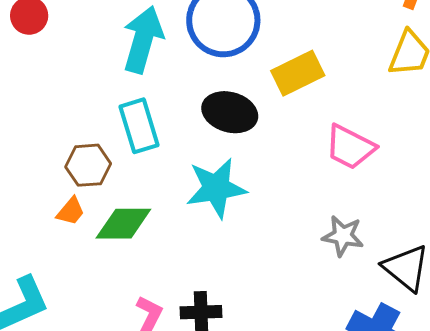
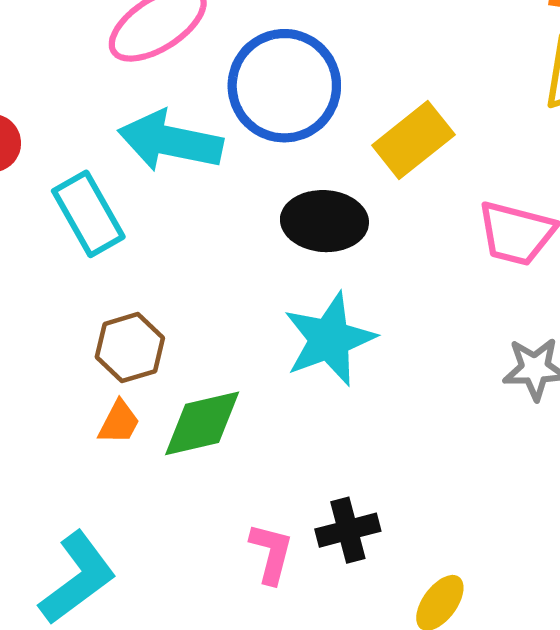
cyan arrow: (143, 40) -> (170, 141), turned -82
cyan rectangle: (139, 126) -> (88, 214), moved

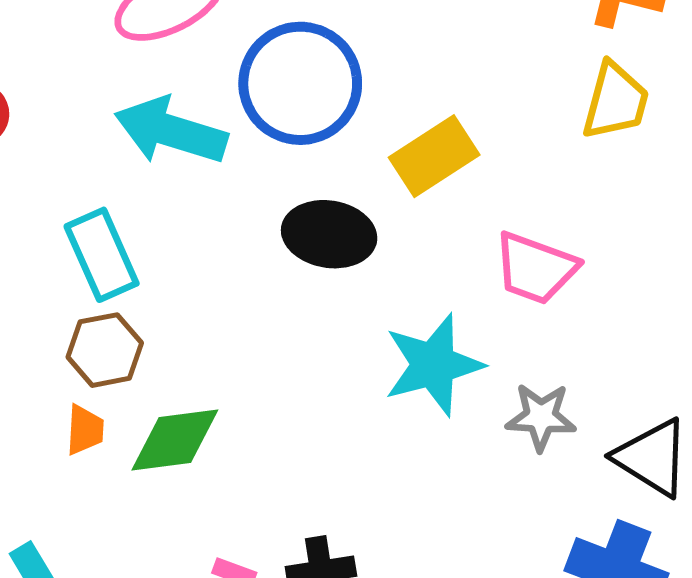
cyan rectangle: (88, 214) -> (102, 255), moved
cyan star: (329, 339) -> (433, 365), moved
orange trapezoid: (119, 422) -> (85, 430), turned -30

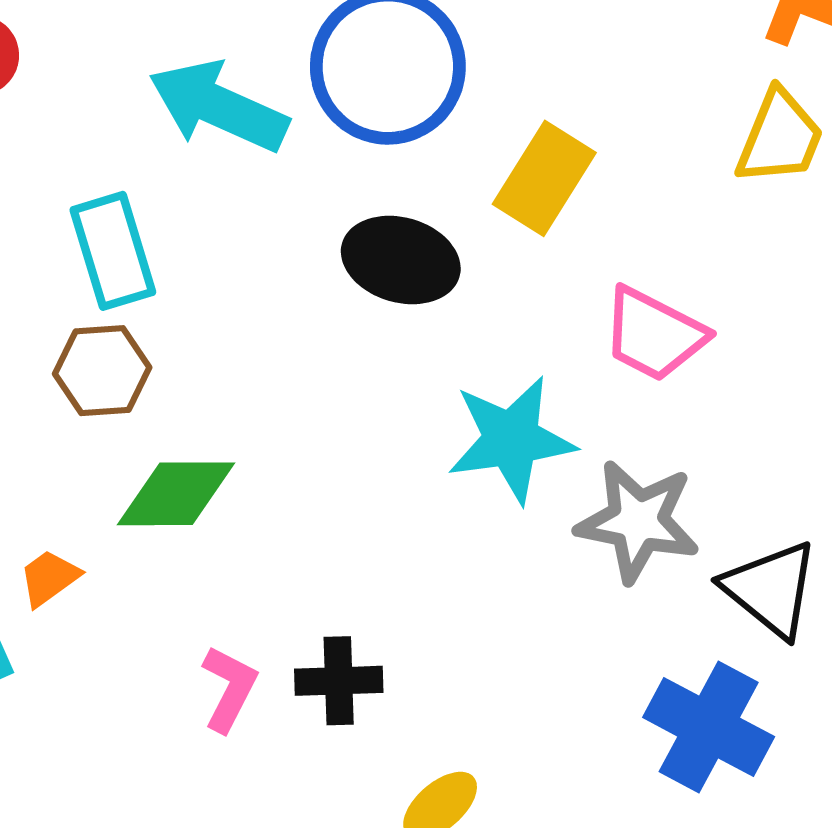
yellow rectangle: (434, 156) -> (544, 178), turned -32
gray star: (541, 417) -> (638, 521), size x1.4
orange trapezoid: (85, 430) -> (49, 578), moved, turned -136

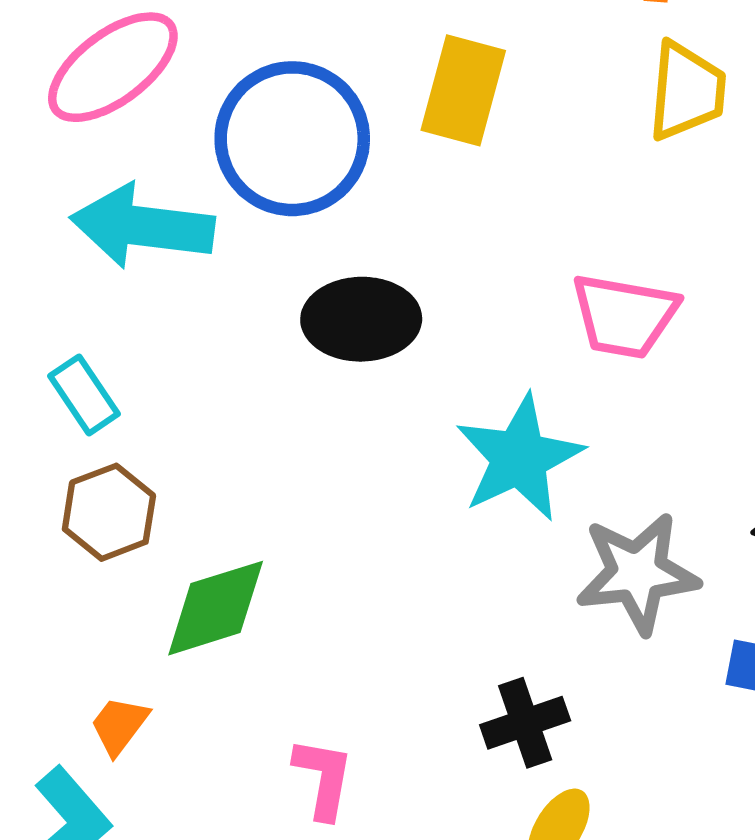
yellow rectangle: (544, 178) -> (463, 90), moved
cyan rectangle: (113, 251) -> (84, 395), size x0.7
gray star: (638, 521) -> (637, 573), moved
black cross: (339, 681) -> (525, 723), moved

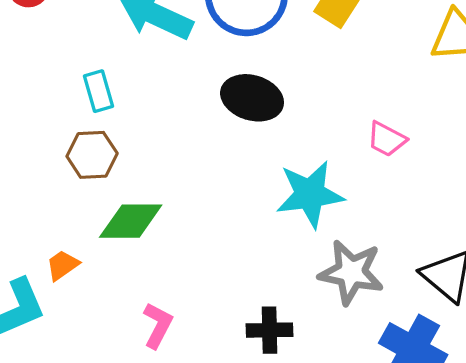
pink trapezoid: (624, 316) -> (387, 139), size x0.7

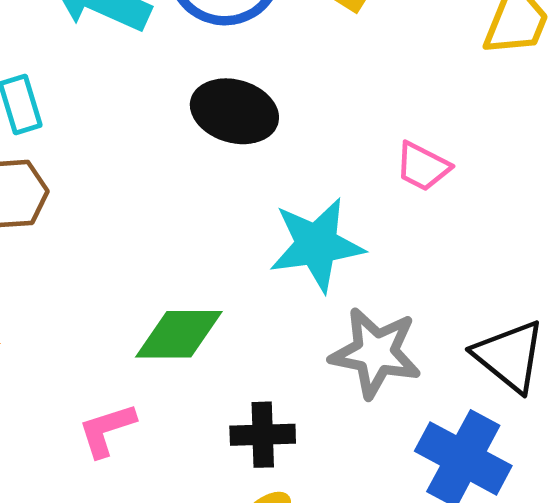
green diamond: (131, 221) -> (179, 334), moved
pink L-shape: (158, 325) -> (107, 430), turned -135

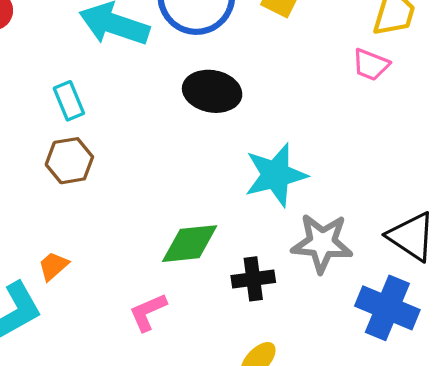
pink trapezoid: (423, 167) -> (371, 65), moved
black cross: (263, 435) -> (253, 279), moved

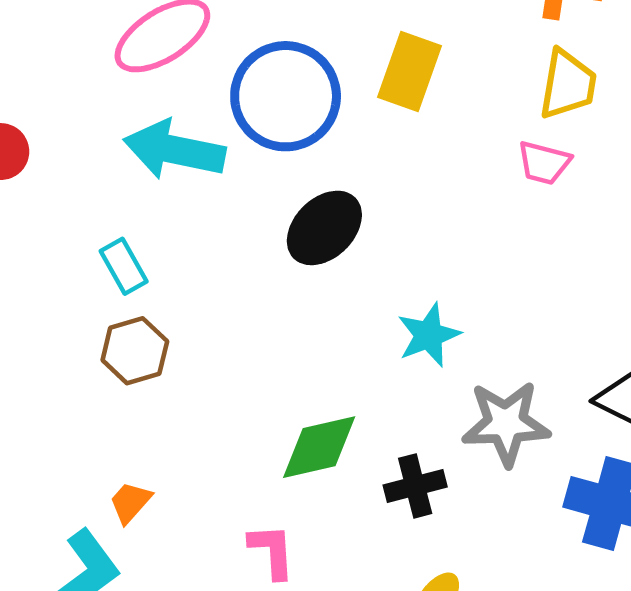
black ellipse: (212, 91) -> (324, 228), turned -48
cyan star: (276, 175) -> (429, 335), size x0.7
pink L-shape: (148, 312) -> (272, 551), turned 117

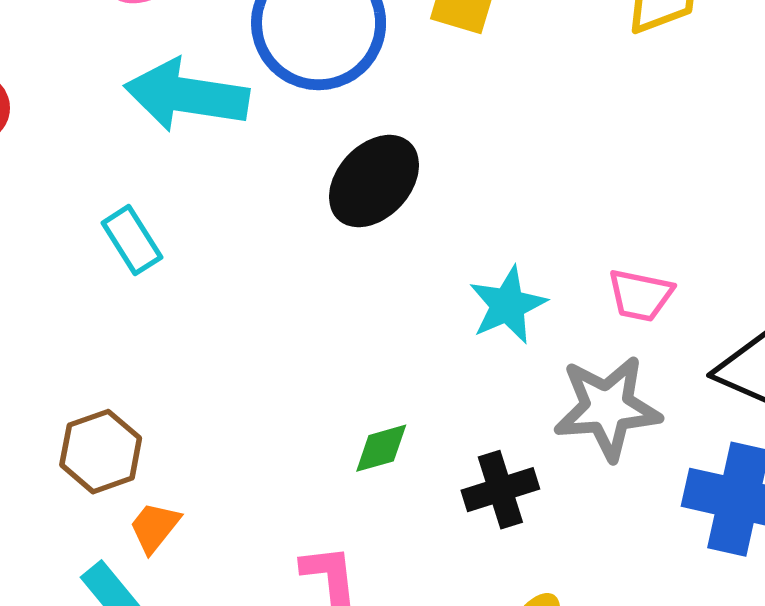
pink trapezoid: (544, 163) -> (640, 295), moved
brown hexagon: (135, 351) -> (101, 452), moved
green diamond: (319, 447) -> (381, 448), size x0.6

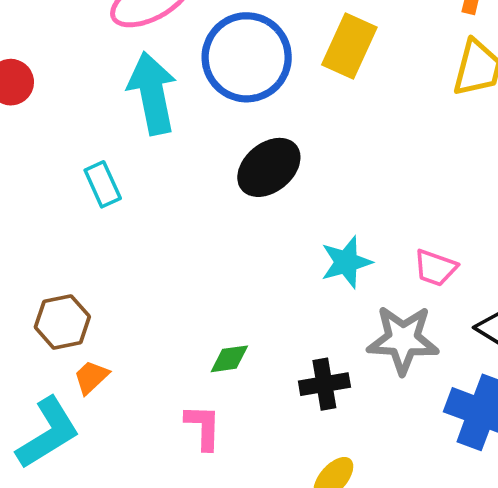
cyan arrow: (187, 95) -> (152, 93), turned 62
green diamond: (381, 448) -> (229, 359), moved

